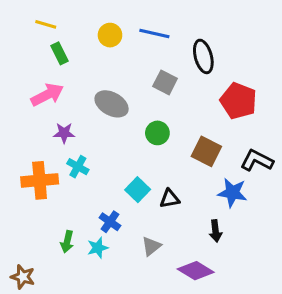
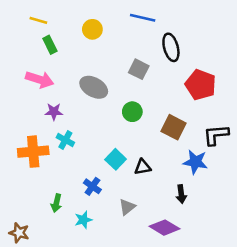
blue line: (154, 34) -> (143, 18), moved
pink arrow: (47, 95) -> (40, 80), turned 44
black L-shape: (257, 161) -> (216, 135), turned -32
cyan star: (98, 248) -> (83, 220), moved

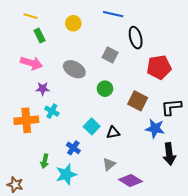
red pentagon: (201, 85) -> (159, 67), turned -30
black arrow: (181, 194) -> (169, 154), moved, size x1.5
gray triangle: (127, 207) -> (109, 164), moved
cyan star: (83, 220) -> (66, 174), size x1.5

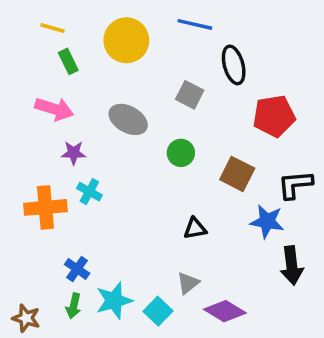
yellow circle: (73, 23) -> (126, 40), size x1.6
cyan square: (92, 126) -> (158, 311), moved
blue cross: (73, 148) -> (77, 269), moved
green arrow: (45, 161) -> (74, 306), moved

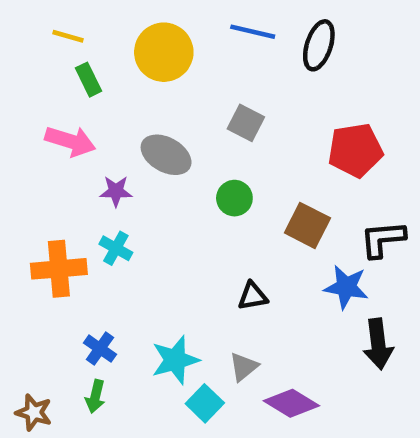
black ellipse: (234, 65) -> (319, 45), moved, turned 33
purple star: (74, 153) -> (116, 191), moved
cyan star: (114, 301) -> (175, 360), moved

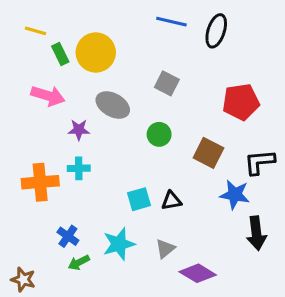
yellow line: (68, 36) -> (36, 31), moved
yellow circle: (164, 52) -> (96, 52), moved
cyan cross: (116, 248) -> (79, 168), turned -30
green arrow: (95, 396) -> (79, 263), moved, turned 50
cyan square: (205, 403) -> (139, 199), moved, turned 30

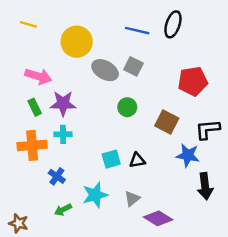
blue line: (171, 22) -> (137, 31), moved
green rectangle: (60, 54) -> (35, 107), moved
gray ellipse: (113, 105) -> (105, 70), moved
purple star: (79, 130) -> (63, 103), size x1.5
blue cross: (68, 236) -> (57, 176), moved

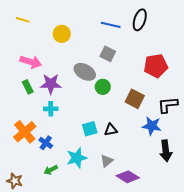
yellow circle: (77, 42) -> (62, 34), size x0.7
gray ellipse: (105, 70) -> (85, 72), moved
orange cross: (32, 145) -> (25, 132), moved, turned -35

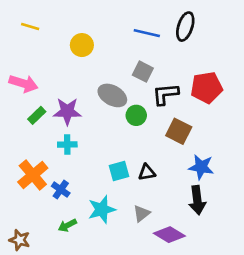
pink arrow: (31, 62) -> (24, 84), moved
green rectangle: (28, 87) -> (37, 115), turned 72
black L-shape: (168, 105) -> (165, 94), moved
black arrow: (166, 151) -> (197, 200), moved

